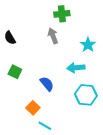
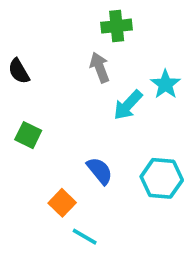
cyan arrow: (76, 68) -> (128, 105), moved, turned -42
blue semicircle: (47, 84) -> (100, 171), moved

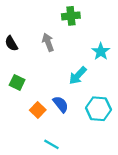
gray arrow: (100, 67) -> (48, 42), moved
cyan arrow: (128, 105) -> (78, 76), moved
orange square: (62, 203) -> (38, 110), moved

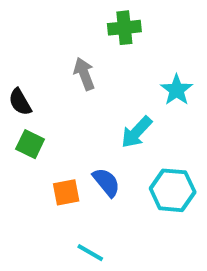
black semicircle: (11, 43) -> (20, 102), moved
orange square: (38, 110) -> (66, 192), turned 35

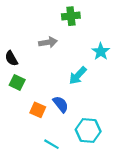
gray arrow: (84, 74) -> (48, 42), turned 102
cyan hexagon: (173, 190) -> (88, 130), moved
orange square: (66, 192) -> (38, 110), turned 35

